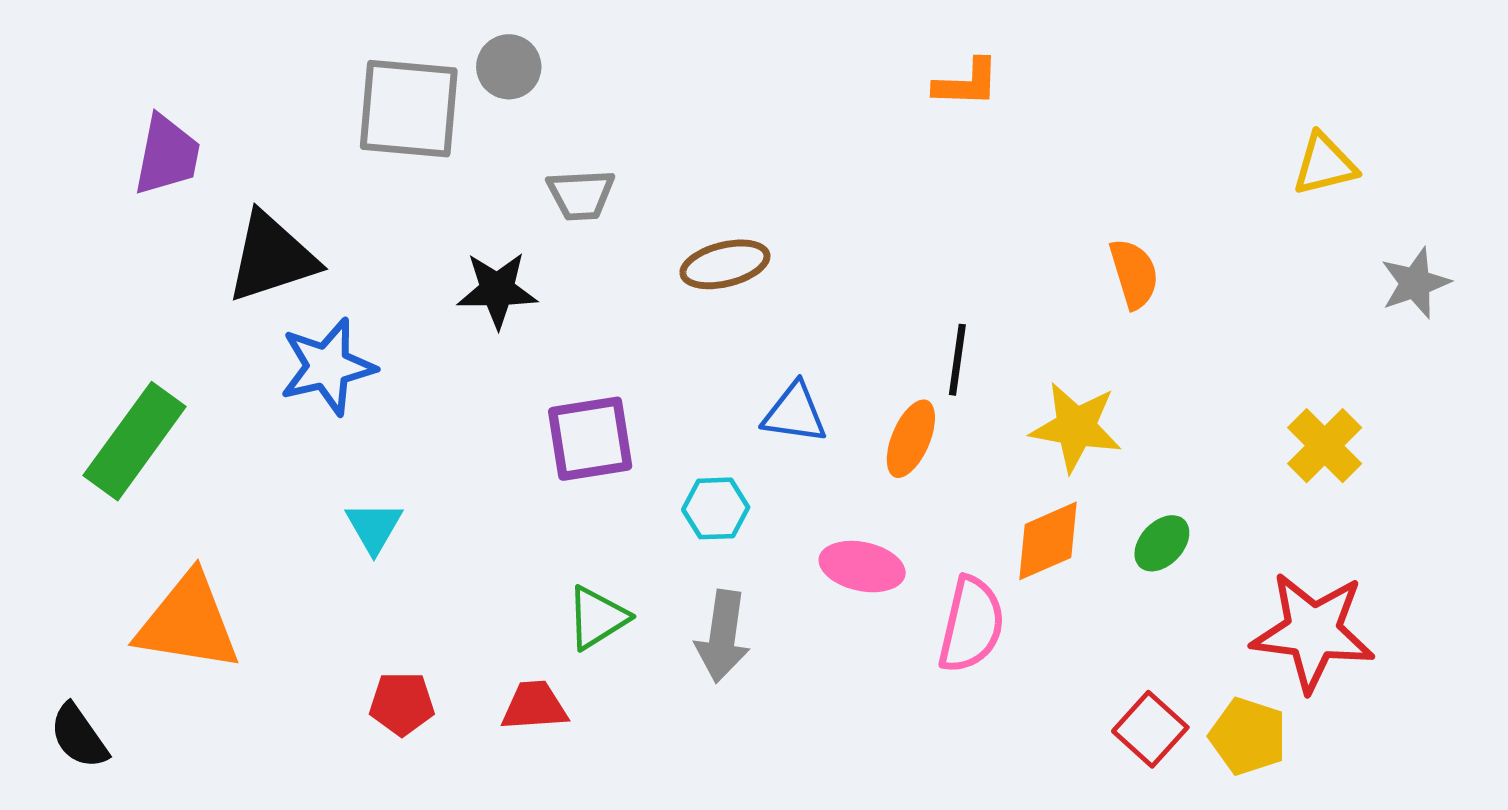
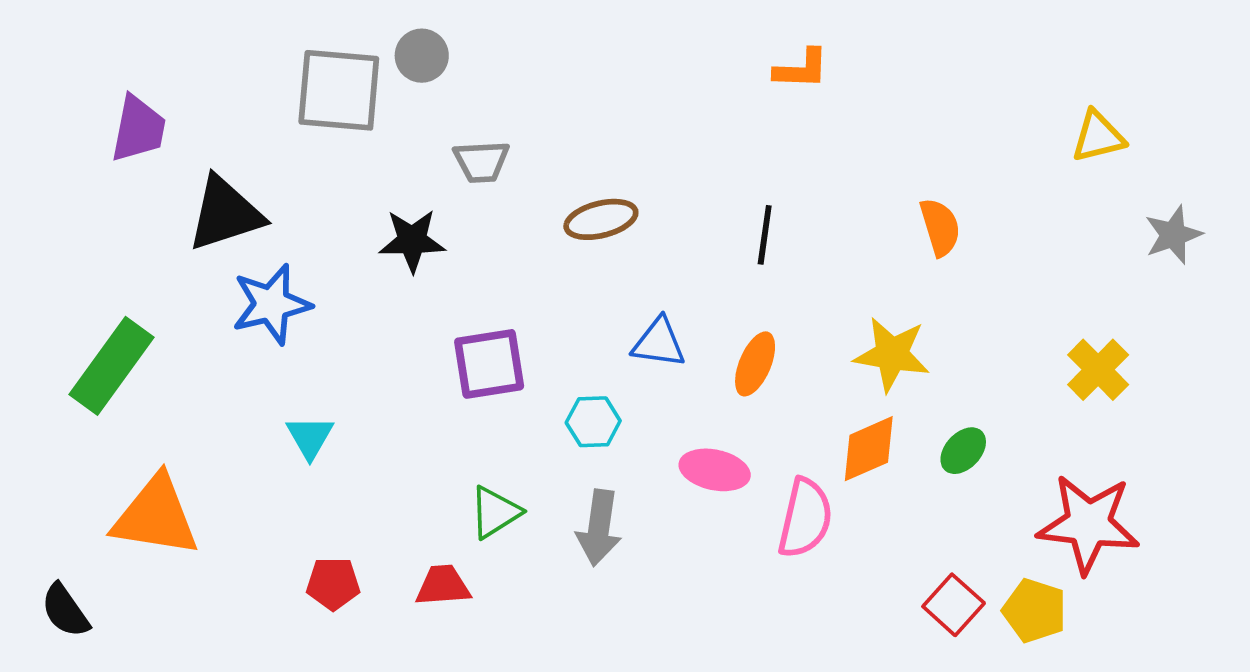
black line: (957, 360) -> (765, 235), moved

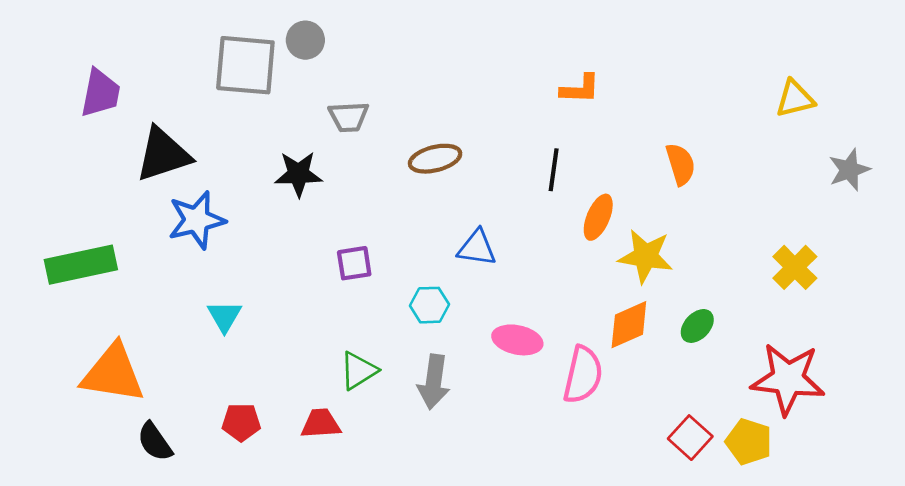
orange L-shape: (801, 69) -> (580, 89), moved
purple square: (489, 364) -> (354, 263), size x0.7
orange ellipse: (755, 364) -> (598, 217), moved
green rectangle: (111, 366) -> (81, 265), turned 42
black semicircle: (65, 611) -> (155, 442), moved

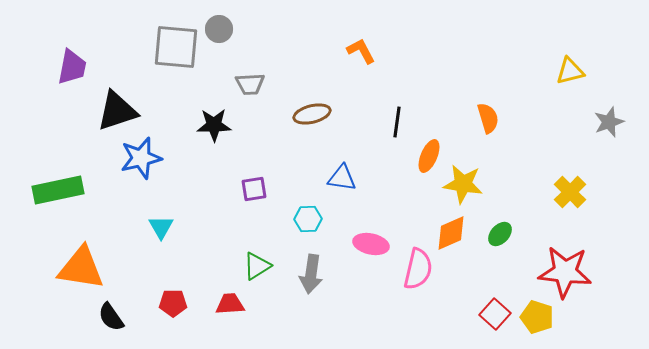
orange L-shape: (580, 89) -> (361, 51), moved, turned -120

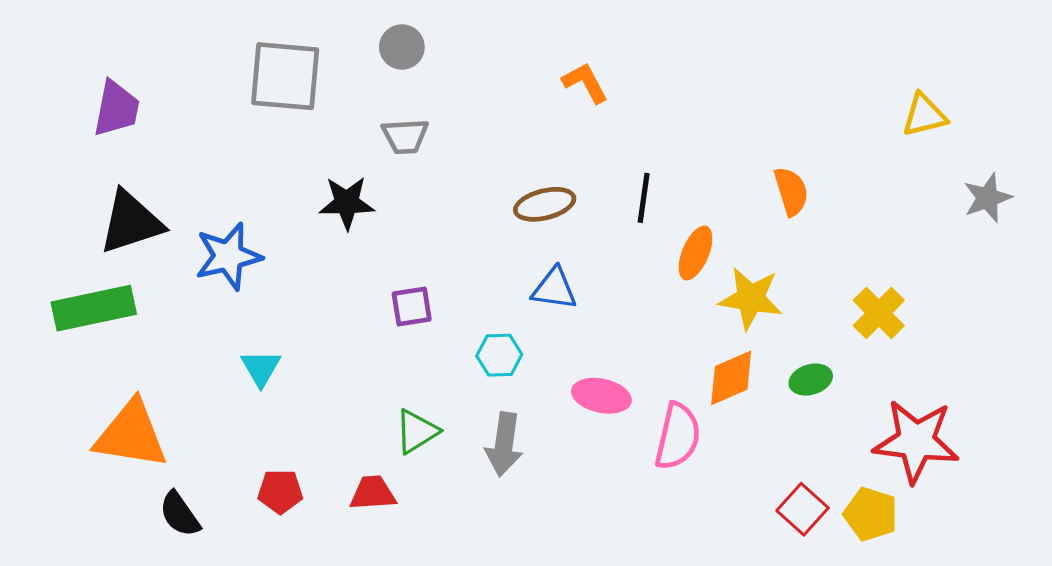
gray circle: (219, 29) -> (402, 47), moved
black triangle: (117, 111) -> (131, 222), moved
brown ellipse: (312, 114) -> (545, 204), moved
yellow cross: (570, 192) -> (879, 313), moved
green ellipse: (500, 234) -> (811, 380), turned 30

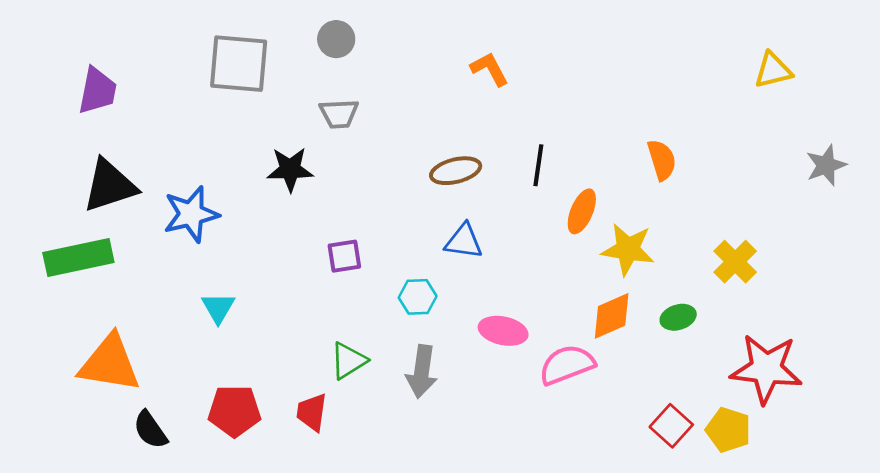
yellow triangle: (924, 115) -> (773, 70), moved
pink semicircle: (678, 436) -> (567, 365), turned -124
red pentagon: (280, 491) -> (234, 411), size x1.4
red trapezoid: (373, 493) -> (312, 412), turned -78

